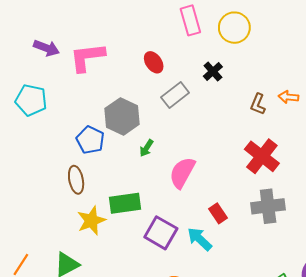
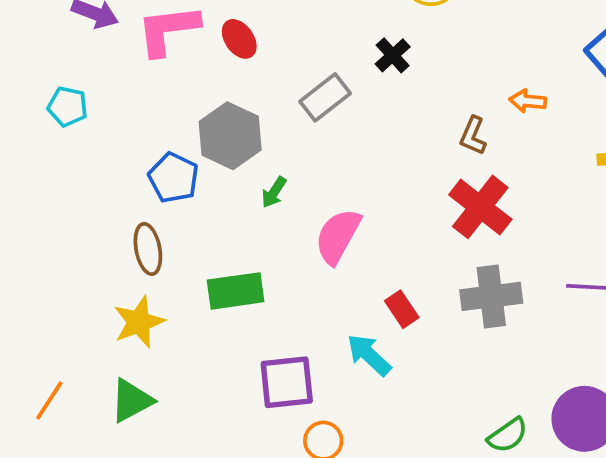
red ellipse: (154, 62) -> (239, 39), moved
cyan pentagon: (31, 100) -> (68, 107), size x0.7
brown L-shape: (258, 104) -> (473, 136), moved
yellow star: (91, 221) -> (139, 322), moved
purple square: (161, 233) -> (287, 382), moved, turned -36

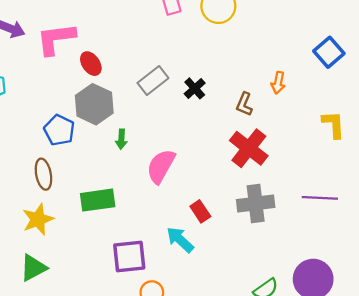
red ellipse: (239, 39) -> (91, 64), moved
black cross: (393, 55) -> (195, 88), moved
orange arrow: (528, 101) -> (278, 83), turned -85
green arrow: (274, 192) -> (121, 139), turned -30

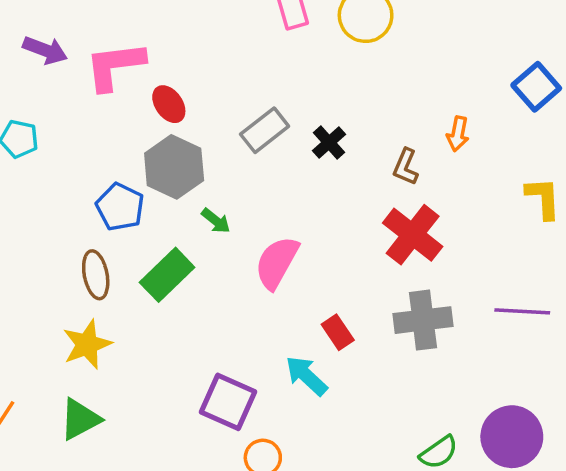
green arrow: (121, 139) -> (216, 221), turned -54
green rectangle: (98, 200) -> (167, 275), moved, turned -36
purple square: (129, 257) -> (228, 402), turned 30

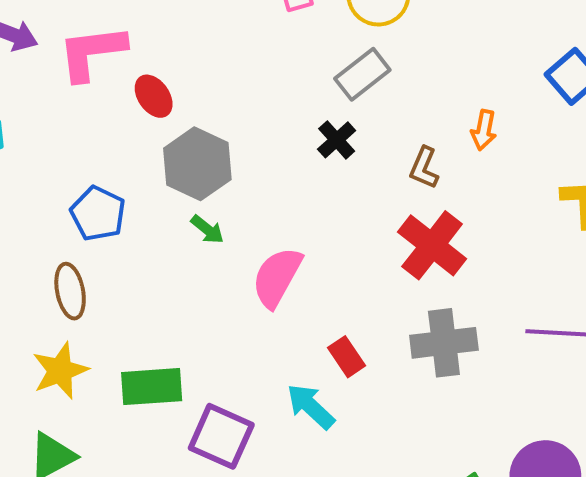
gray rectangle: (265, 130) -> (362, 74), moved
gray hexagon: (174, 167) -> (197, 164), moved
green rectangle: (167, 275) -> (152, 387), moved, turned 40

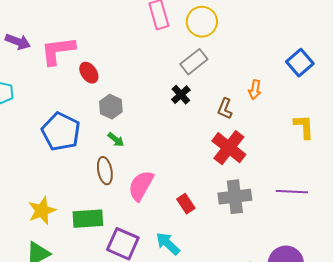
gray hexagon: (197, 164) -> (111, 107), size x0.7
blue pentagon: (98, 214) -> (61, 132), size x1.4
pink semicircle: (277, 277) -> (141, 186), moved
brown ellipse: (70, 291) -> (105, 171), moved
cyan arrow: (311, 406) -> (168, 244), moved

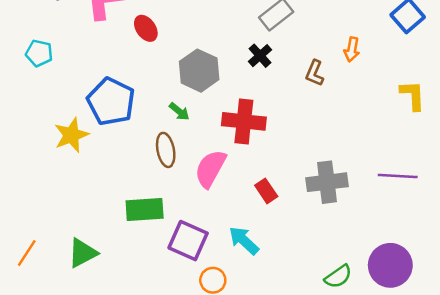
gray hexagon: (111, 107) -> (199, 71), moved, size x1.4
red cross: (229, 148) -> (244, 121), moved, turned -32
yellow star: (42, 211) -> (71, 135), moved

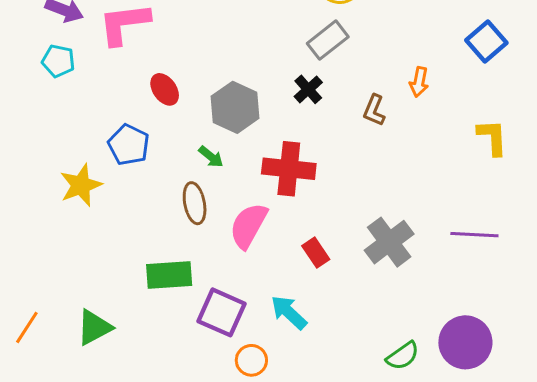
red ellipse: (146, 28) -> (165, 89), moved
cyan pentagon: (39, 53) -> (58, 61), moved
blue pentagon: (111, 102) -> (129, 145), size x0.7
gray cross: (327, 182) -> (389, 242), turned -30

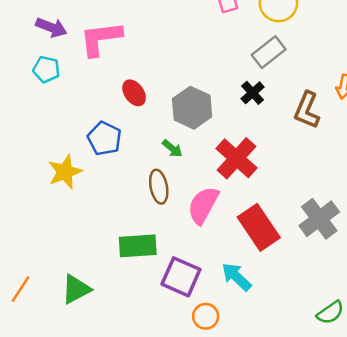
brown L-shape: (374, 110) -> (307, 110), size x1.4
red cross: (289, 169) -> (237, 158), turned 36
red rectangle: (316, 253) -> (259, 227), size x1.8

